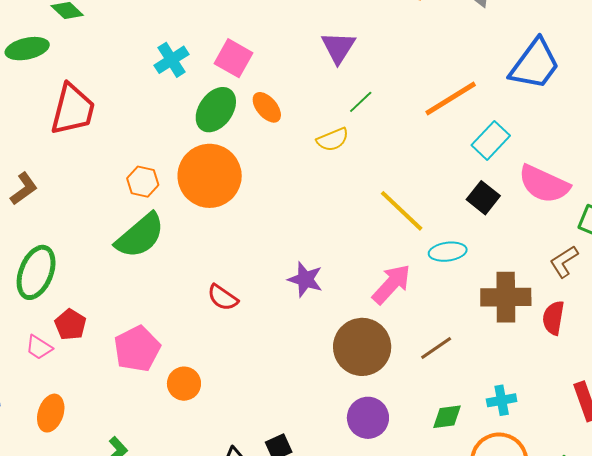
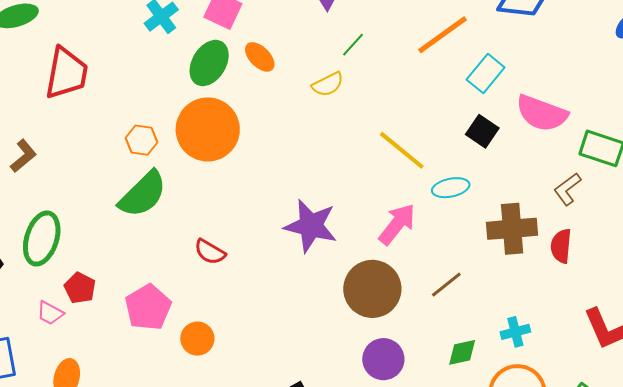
purple star: (305, 279) -> (311, 226), size x1.5
red semicircle: (223, 298) -> (210, 252), moved

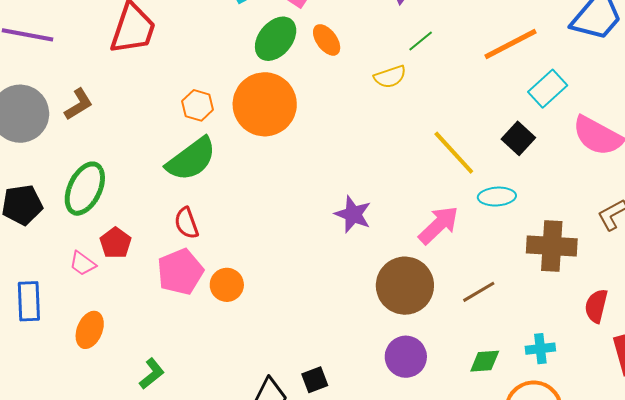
black square: (482, 131) -> (518, 138), moved
purple star: (311, 226) -> (353, 214), size x0.7
red semicircle: (561, 246) -> (596, 306), moved
red semicircle: (210, 252) -> (186, 223), moved, turned 32
orange circle: (197, 339) -> (227, 285), moved

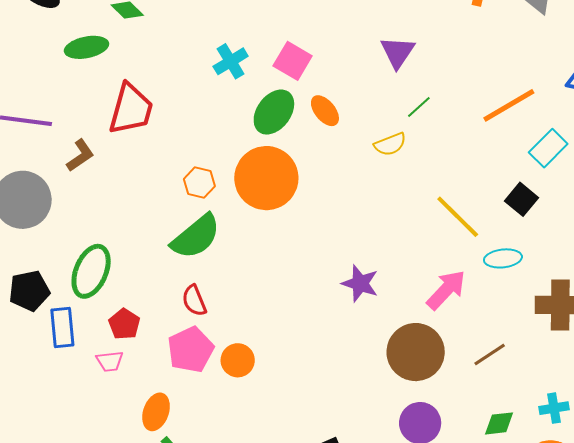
brown L-shape: (79, 104) -> (80, 155), moved
pink trapezoid: (83, 264) -> (110, 361), moved, turned -40
blue rectangle: (29, 301) -> (62, 328), moved
orange ellipse: (90, 330) -> (156, 412), moved

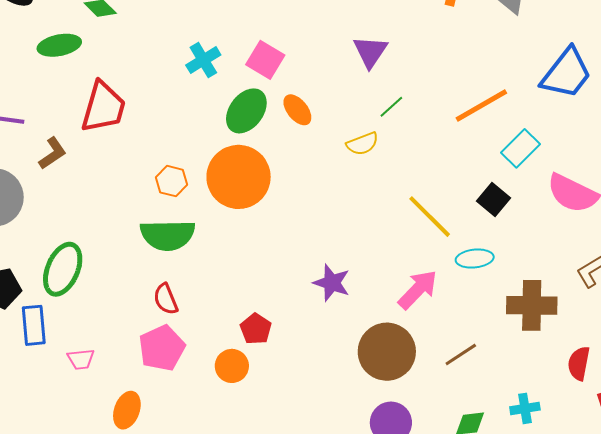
green semicircle: (196, 237) -> (168, 235), turned 38
red pentagon: (124, 324) -> (256, 329), moved
orange circle: (238, 360) -> (232, 366), moved

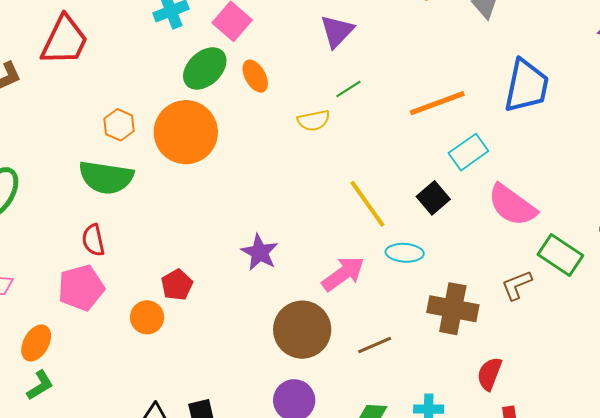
blue trapezoid: (566, 73) -> (526, 86), turned -36

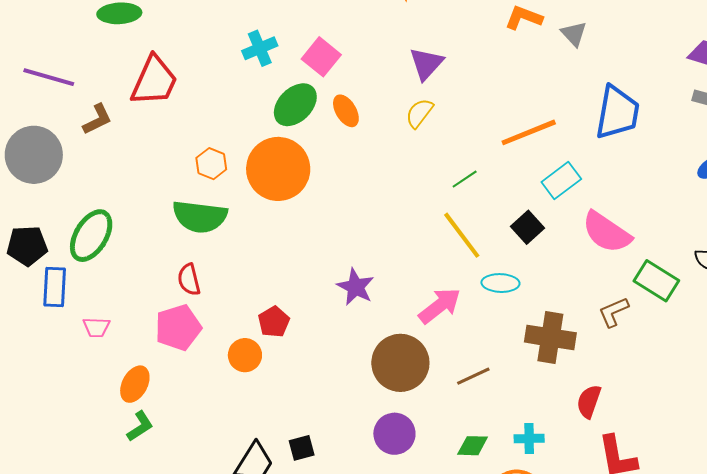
green line: (348, 89) -> (465, 179), moved
yellow semicircle: (314, 121) -> (419, 113), moved, turned 140

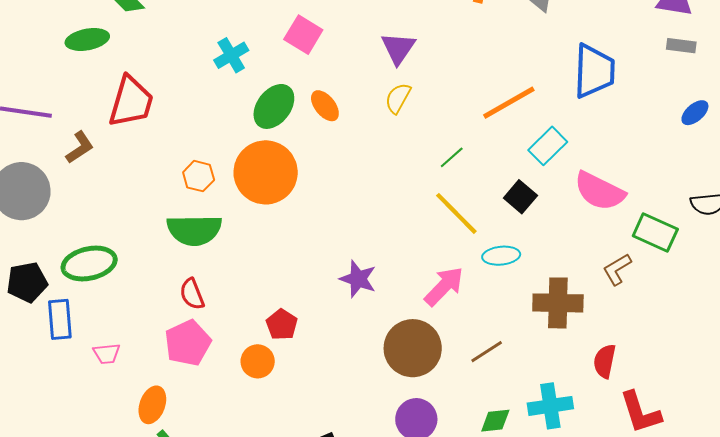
pink square: (321, 57) -> (303, 35), moved
green ellipse: (91, 236) -> (89, 263), turned 54
cyan cross: (529, 439) -> (550, 406), size x1.5

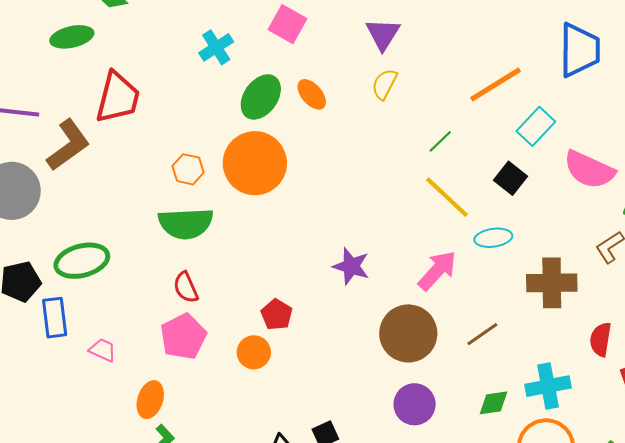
brown L-shape: (80, 147) -> (68, 145), size x1.6
pink trapezoid: (107, 354) -> (103, 350), turned -148

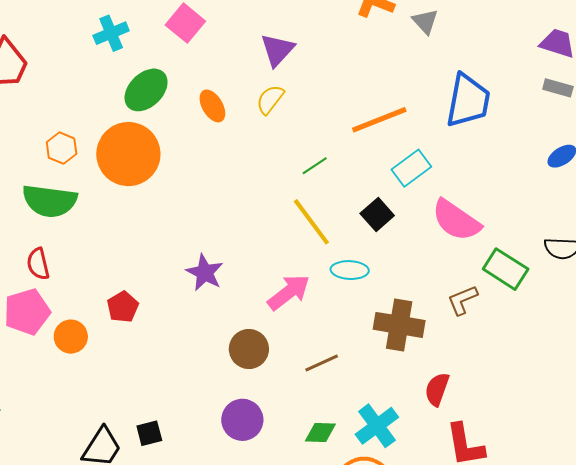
orange ellipse: (312, 94) -> (212, 106), moved
brown circle: (408, 333) -> (249, 349), size x0.7
orange circle: (254, 352) -> (71, 337), moved
cyan cross: (548, 386) -> (377, 426), turned -36

